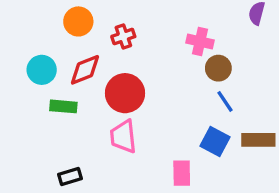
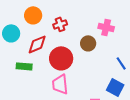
brown circle: (218, 68) -> (88, 43), moved
cyan circle: (42, 70) -> (11, 33), moved

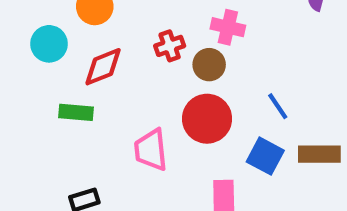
red cross: (60, 24) -> (170, 46), moved
pink cross: (106, 27) -> (228, 27), moved
red circle: (61, 58) -> (207, 119), moved

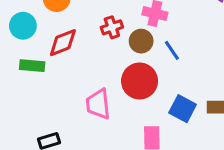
blue line: (278, 106) -> (172, 50), moved
green rectangle: (76, 112) -> (32, 66), moved

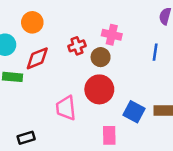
blue line: (172, 50) -> (155, 52), moved, turned 42

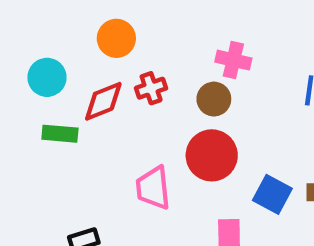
orange circle: (32, 22) -> (116, 38), moved
red cross: (77, 46) -> (151, 88), moved

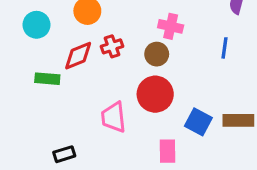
cyan circle: (47, 77) -> (37, 25), moved

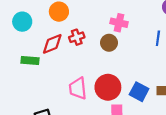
red circle: (155, 94) -> (108, 87), moved

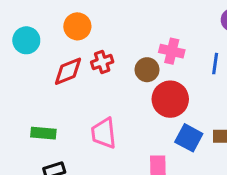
pink cross: (119, 23) -> (172, 51), moved
green rectangle: (30, 61) -> (43, 133), moved
red circle: (108, 87) -> (170, 99), moved

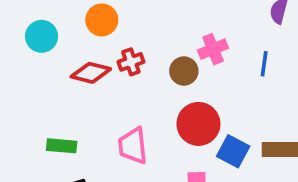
pink cross: (172, 51) -> (213, 49), turned -35
red diamond: (68, 71) -> (91, 73), turned 36
red circle: (170, 99) -> (198, 124), moved

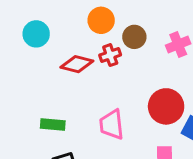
orange circle: (102, 20) -> (101, 20), moved
brown circle: (184, 71) -> (134, 37), moved

